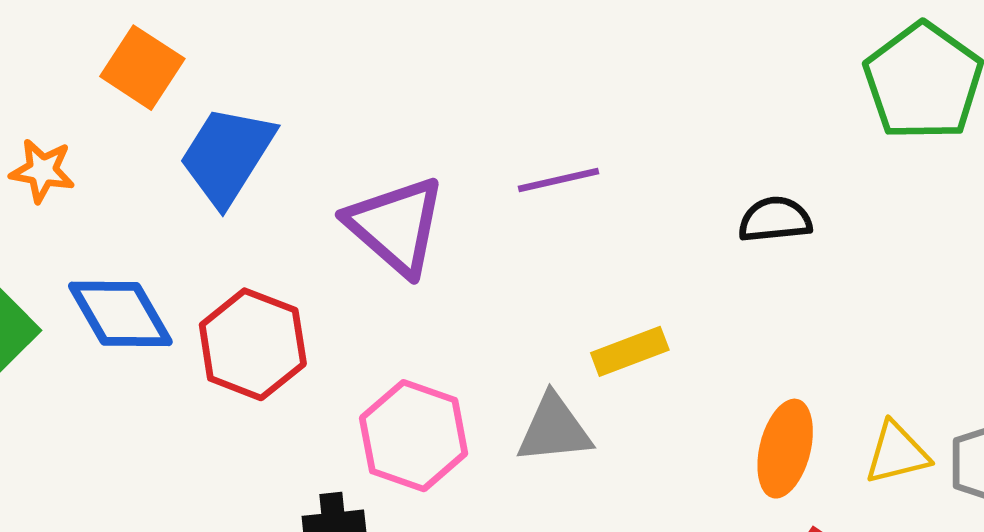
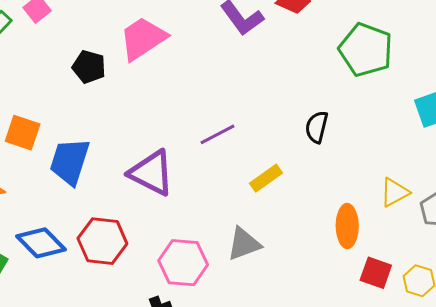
black semicircle: (775, 220) -> (317, 127), turned -56
yellow rectangle: (630, 351) -> (266, 178), moved
yellow triangle: (897, 453) -> (394, 192), moved

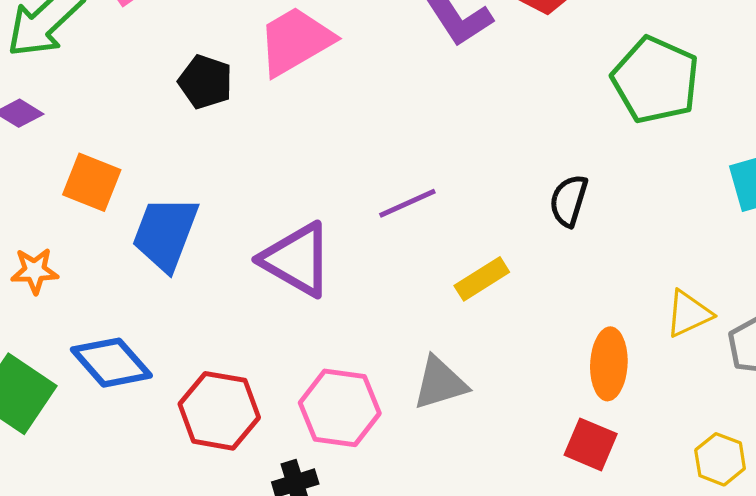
red hexagon: (102, 241) -> (219, 411), moved
red square: (376, 273) -> (591, 444), moved

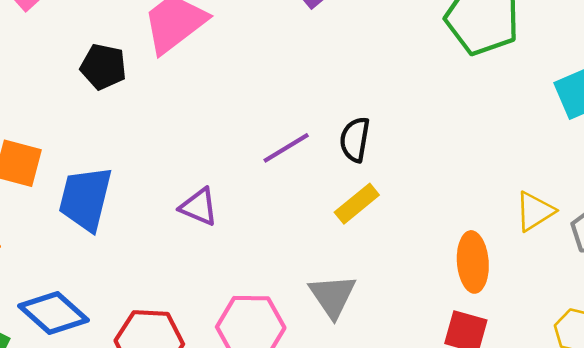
black semicircle: (569, 201) -> (355, 139), moved
purple triangle: (297, 260) -> (199, 207), size x0.6
gray triangle: (440, 383) -> (332, 296), turned -40

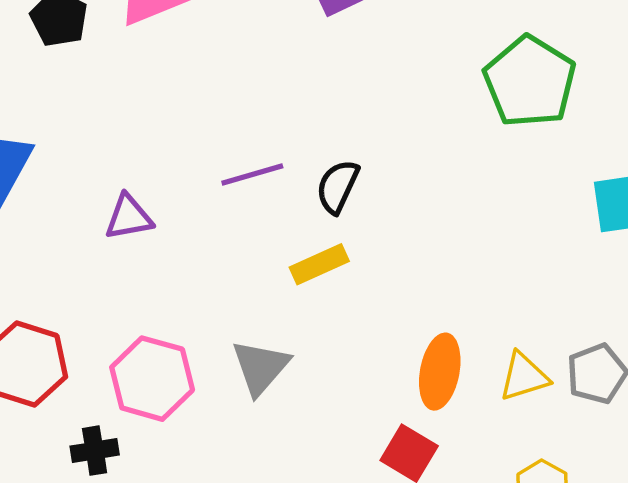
purple triangle: (199, 207) -> (129, 217), turned -48
yellow triangle: (535, 211) -> (524, 377), moved

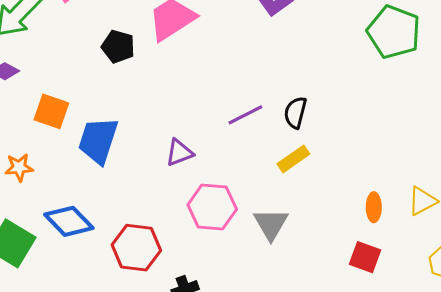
orange ellipse: (440, 372) -> (374, 207), size x0.7
pink hexagon: (152, 379) -> (212, 207), moved

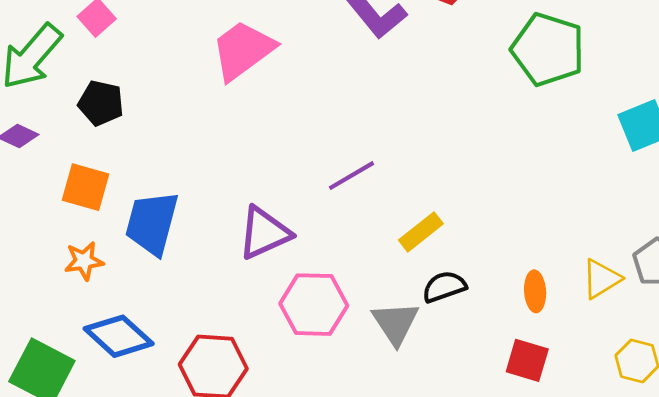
black pentagon: (118, 46) -> (101, 103), moved
black semicircle: (295, 113) -> (444, 287), moved, turned 60
purple triangle: (179, 153) -> (264, 233), size x1.4
orange star: (19, 167) -> (84, 261), moved

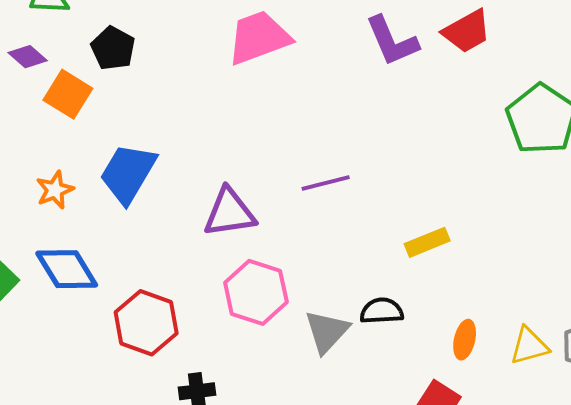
orange square: (86, 187) -> (68, 94), moved
yellow rectangle: (421, 232) -> (427, 242), moved
orange star: (84, 261) -> (55, 190), turned -30

